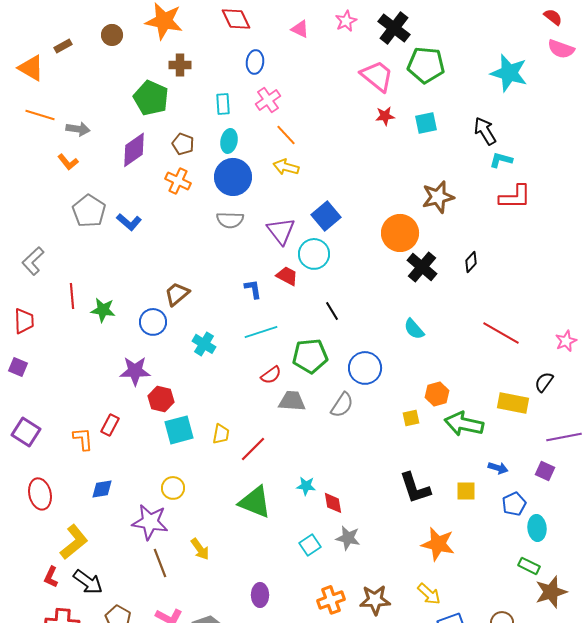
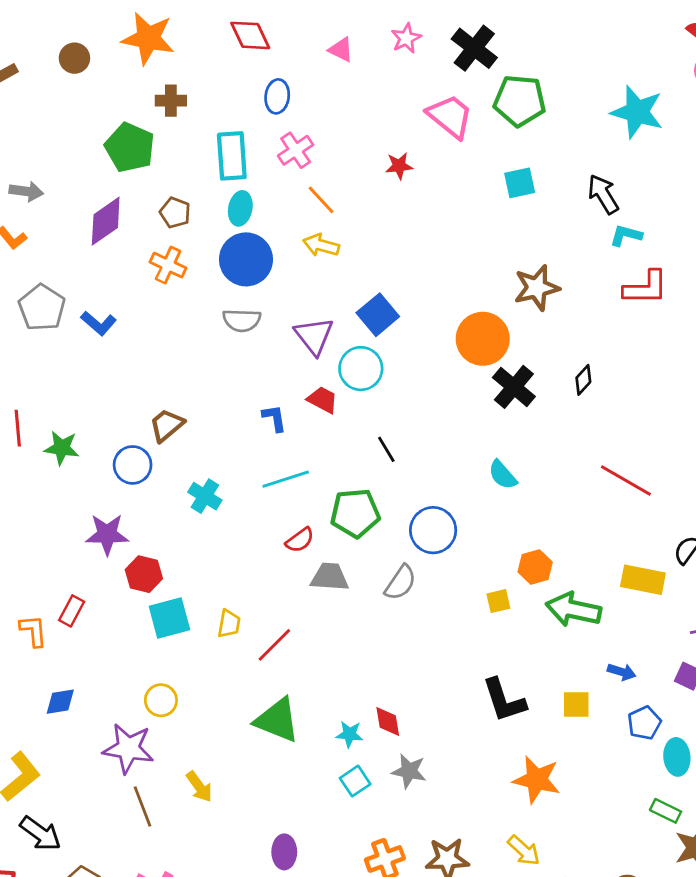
cyan rectangle: (223, 104) -> (232, 156), size x1.6
red star: (385, 116) -> (399, 166), moved
cyan star: (306, 486) -> (349, 734), moved

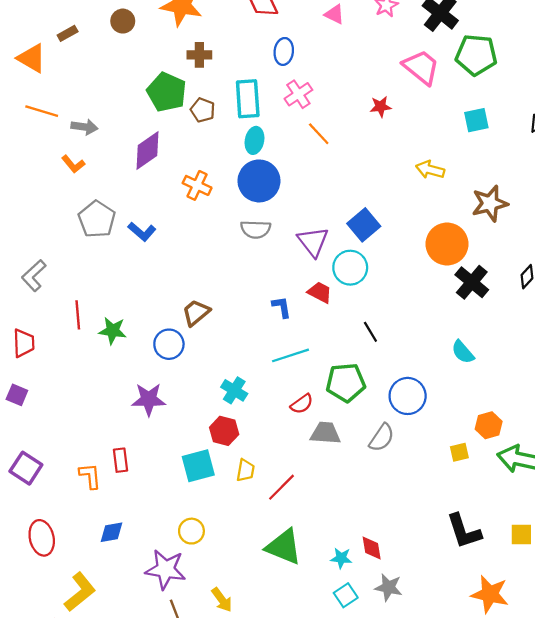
brown pentagon: (175, 213) -> (203, 110), moved
yellow arrow: (321, 245) -> (430, 170), moved
cyan cross: (205, 496) -> (234, 390), moved
red hexagon: (144, 574) -> (224, 431), moved
red rectangle: (72, 611) -> (121, 460), turned -35

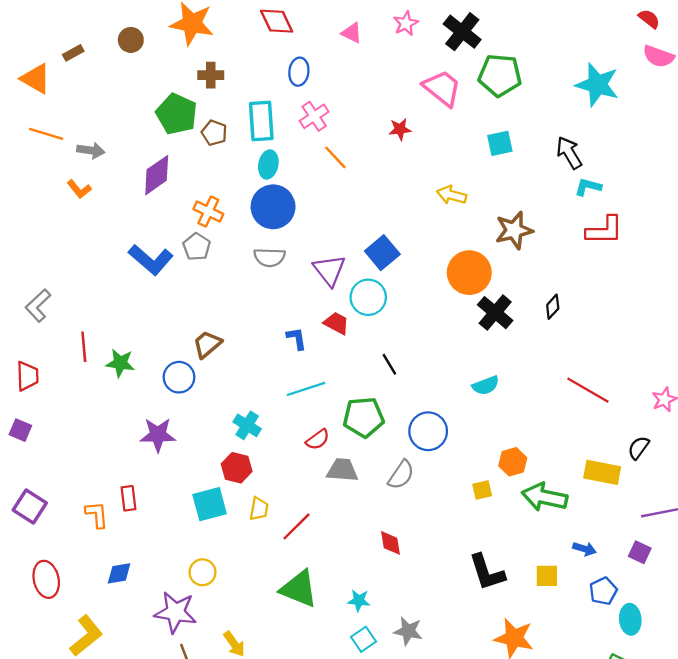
gray pentagon: (97, 219) -> (197, 247), moved, size x0.7
blue L-shape: (142, 232) -> (151, 260), size x1.5
cyan semicircle: (463, 352) -> (486, 385), turned -70
red diamond: (372, 548) -> (391, 543), moved

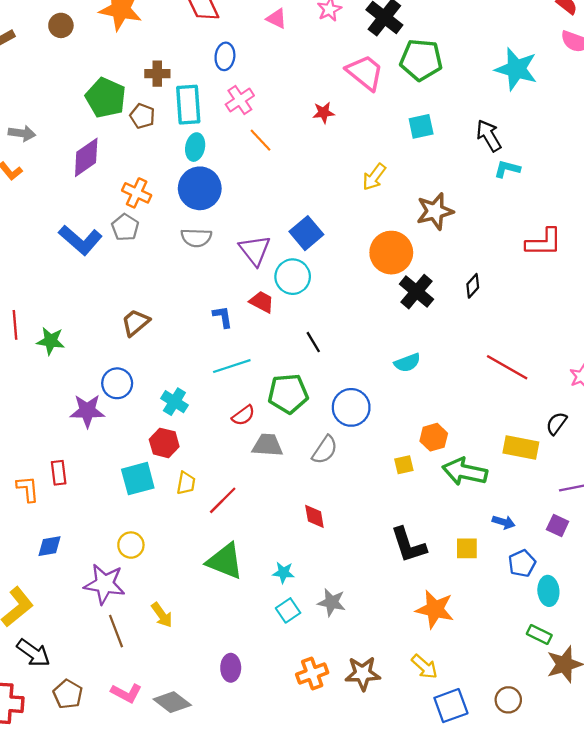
brown cross: (211, 75) -> (157, 74), moved
yellow arrow: (452, 195) -> (374, 177), turned -68
red L-shape: (604, 230) -> (544, 242), moved
blue circle: (179, 377) -> (117, 383), moved

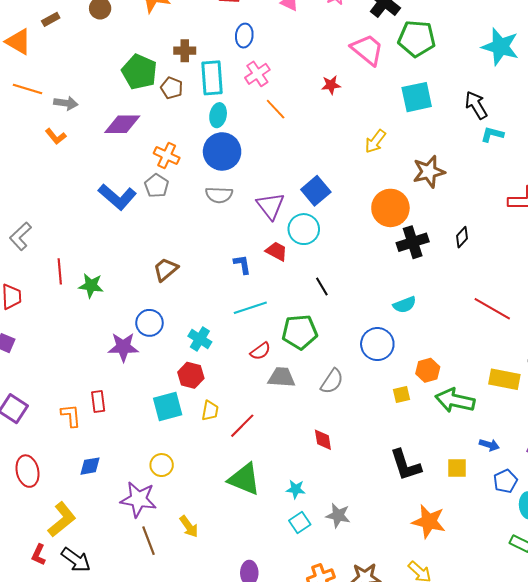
cyan square: (421, 126) -> (417, 97), size x1.4
purple diamond: (86, 157) -> (122, 124), turned 36
black cross: (417, 292) -> (413, 242), turned 32
blue circle: (351, 407) -> (377, 344), moved

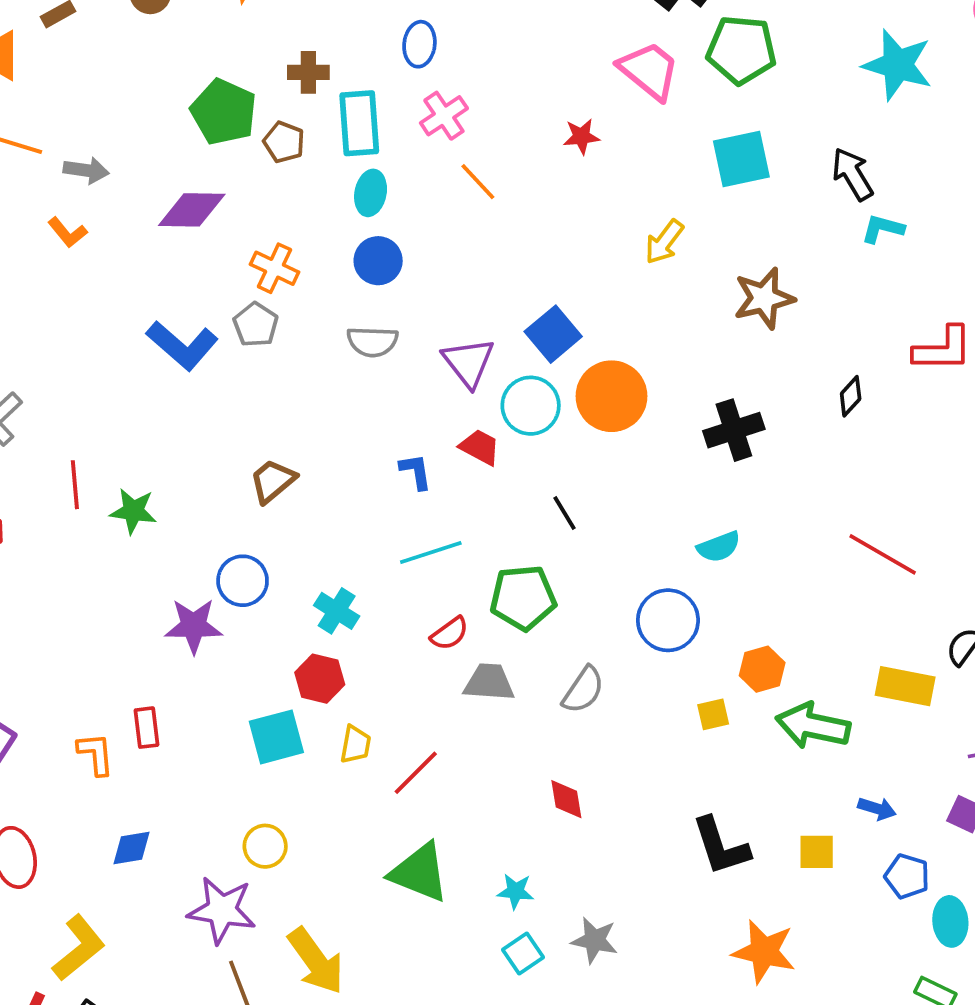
blue circle: (222, 151) -> (378, 261), size x0.7
orange circle: (390, 208) -> (612, 396), moved
black diamond: (462, 237) -> (851, 396), moved
blue pentagon: (505, 481) -> (907, 876), turned -30
yellow arrow: (189, 527) -> (316, 961), size x1.6

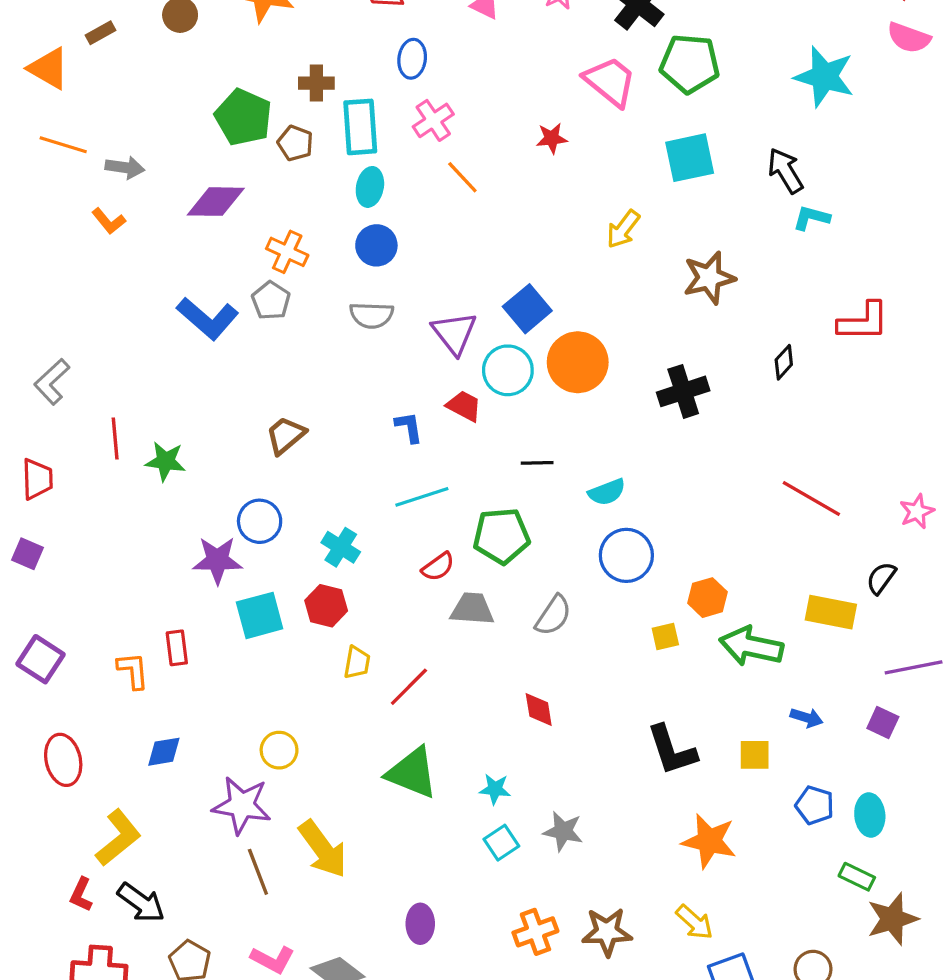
black line: (564, 513) -> (537, 463), turned -60
cyan semicircle: (719, 547) -> (607, 492), moved
cyan square: (276, 737) -> (260, 615), moved
blue pentagon: (907, 876) -> (815, 805), moved

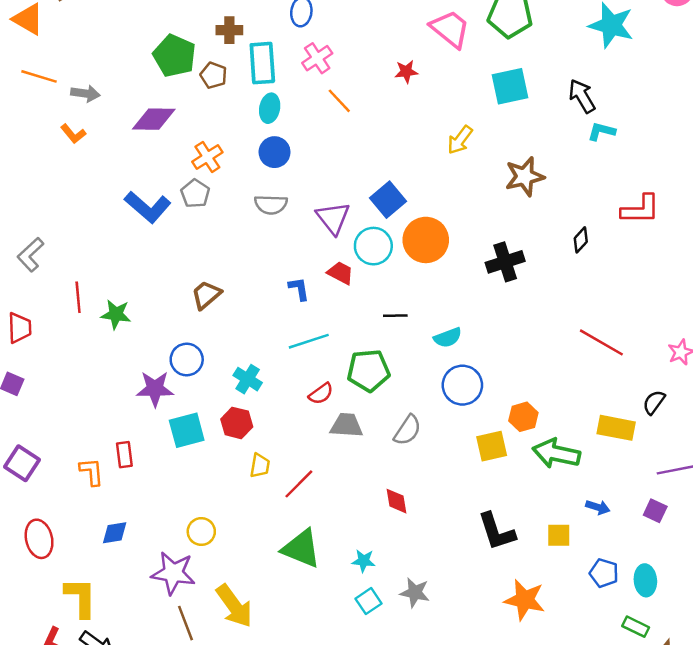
orange cross: (287, 252) -> (207, 157), turned 32
yellow square: (665, 636) -> (492, 446), size x1.5
yellow L-shape: (118, 838) -> (81, 597), turned -51

